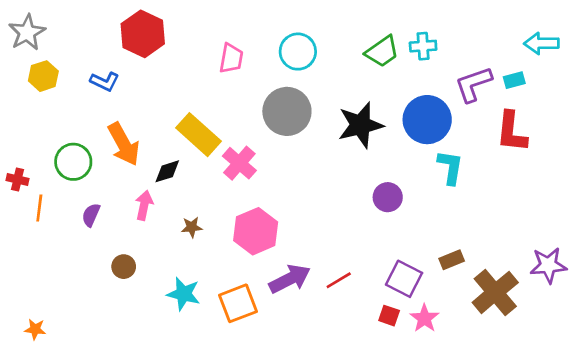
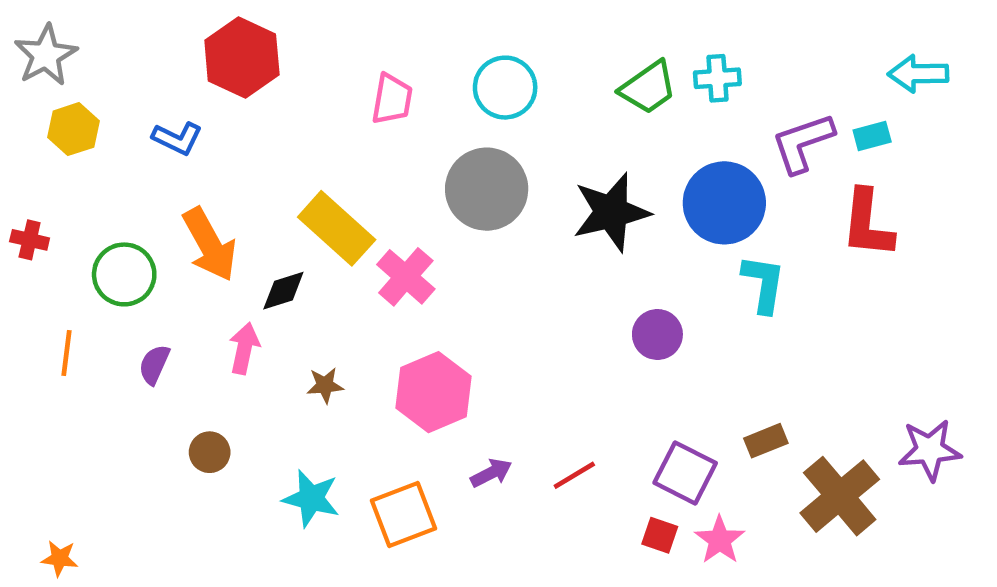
red cross: (17, 179) -> (30, 240), moved
purple arrow: (290, 279) -> (491, 473), size x0.6

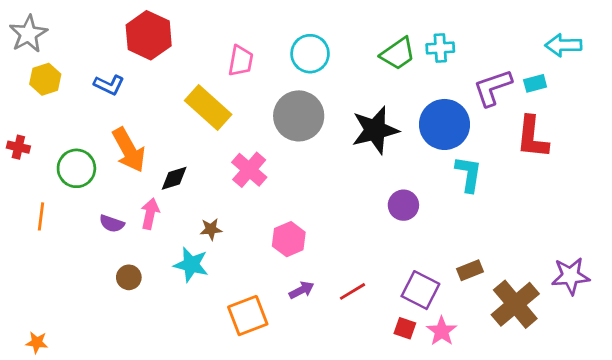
yellow rectangle: (337, 228) -> (208, 107), moved
purple semicircle: (154, 365) -> (112, 224), moved, turned -95
brown star: (325, 385) -> (211, 229), moved
pink hexagon: (434, 392) -> (289, 239), moved, size x0.7
cyan star: (311, 498) -> (191, 265), moved

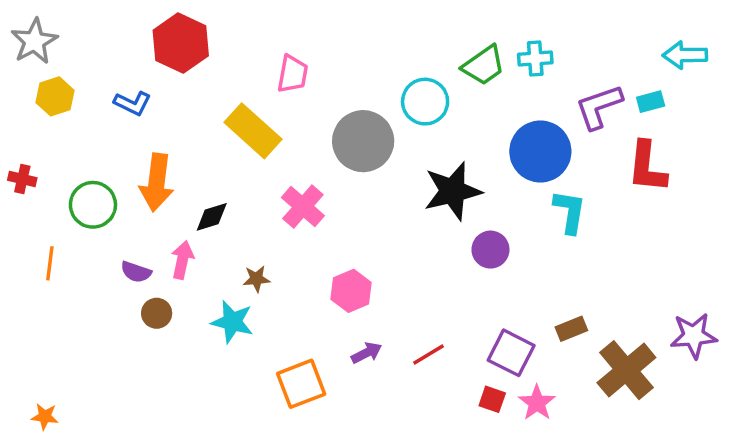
cyan circle: (310, 54) -> (425, 102), moved
black star: (375, 130) -> (453, 191), moved
orange arrow: (129, 150) -> (157, 182), turned 36
brown circle: (129, 277) -> (157, 313), moved

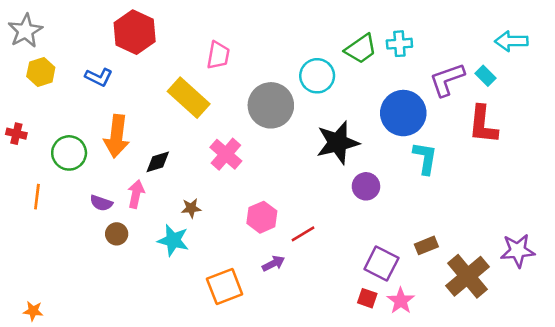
cyan rectangle: (651, 102) -> (486, 76), turned 60
red line: (429, 355) -> (303, 234), moved

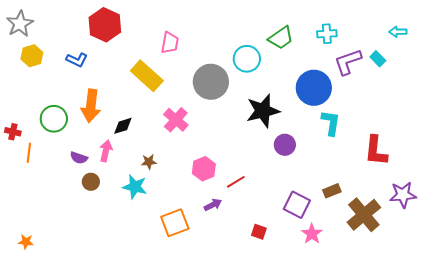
cyan arrow: (511, 41) -> (398, 32), size x0.7
cyan cross: (399, 44) -> (327, 34), moved
red L-shape: (483, 125) -> (376, 151), moved
red cross: (16, 134) -> (13, 132), moved
red square: (367, 298) -> (259, 232), moved

